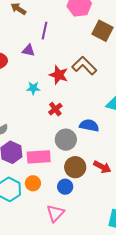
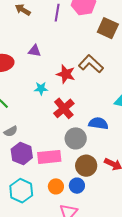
purple line: (44, 31) -> (57, 13), moved
red cross: (55, 109) -> (64, 108), size x1.5
orange circle: (33, 183) -> (56, 186), moved

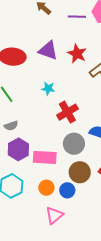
purple line: (57, 13) -> (77, 17), turned 72
purple triangle: (35, 51) -> (48, 50), size x1.5
red star: (66, 74) -> (77, 54), moved

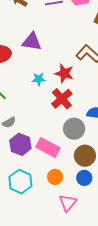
red star: (77, 54) -> (64, 73), moved
pink rectangle: (45, 157) -> (48, 148), turned 35
blue circle: (67, 190) -> (84, 178), moved

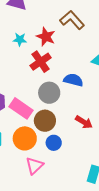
brown circle: (85, 156) -> (45, 121), moved
orange circle: (55, 177) -> (25, 138), size x1.5

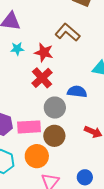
cyan star: (20, 39) -> (17, 49), moved
pink rectangle: (21, 108) -> (29, 127), turned -30
blue circle: (54, 143) -> (85, 177), moved

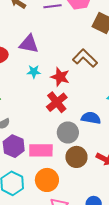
brown circle: (54, 136) -> (76, 157), moved

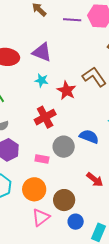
red cross: (57, 102) -> (45, 117), moved
pink rectangle: (41, 150) -> (42, 159), moved, size x0.6
brown circle: (76, 157) -> (64, 200), moved

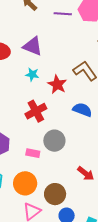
blue semicircle: (89, 137) -> (82, 110), moved

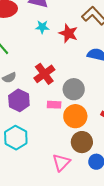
red cross: (36, 111) -> (44, 74), moved
orange circle: (25, 183) -> (75, 116), moved

